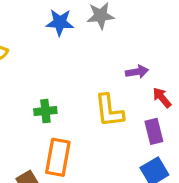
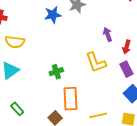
purple arrow: (137, 72) -> (108, 34), turned -88
red arrow: (162, 98) -> (127, 47), turned -112

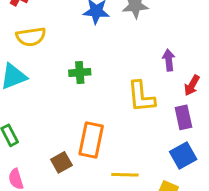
yellow semicircle: (15, 42) -> (31, 37), turned -30
green cross: (56, 72) -> (80, 72), moved

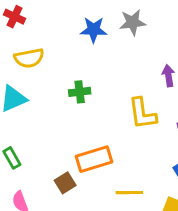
orange rectangle: (91, 140) -> (94, 159), turned 64

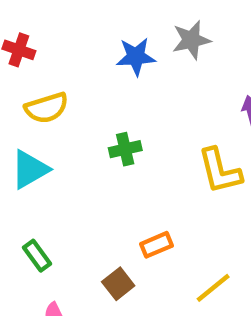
orange rectangle: (94, 159) -> (157, 245), size x0.6
yellow line: (129, 193) -> (213, 288), turned -32

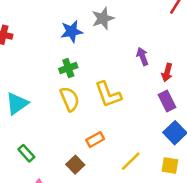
yellow semicircle: (46, 108) -> (70, 99), moved, turned -90
green cross: (125, 149) -> (68, 68), moved
yellow L-shape: (220, 171) -> (108, 94), moved

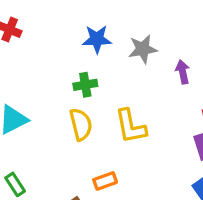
gray star: (103, 18) -> (143, 49), moved
purple arrow: (142, 56) -> (183, 72), moved

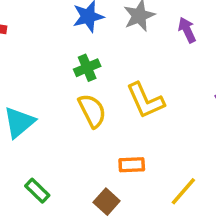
orange rectangle: (105, 181) -> (132, 165), turned 30

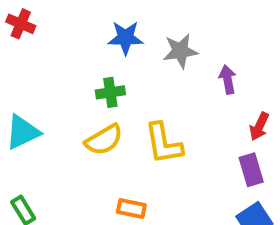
yellow semicircle: (92, 111) -> (104, 140), turned 72

